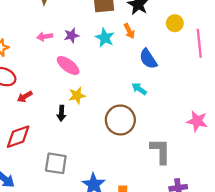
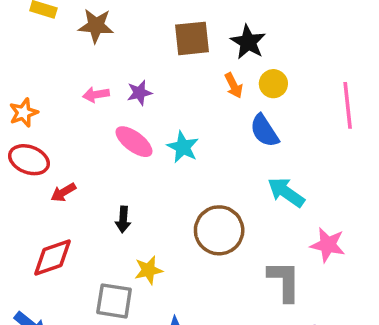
yellow circle: (175, 23) -> (273, 84), moved
cyan star: (105, 38) -> (183, 147), moved
cyan arrow: (139, 89) -> (286, 192), moved, size x1.5
yellow star: (77, 96) -> (148, 270), moved
pink star: (197, 121) -> (328, 245), moved

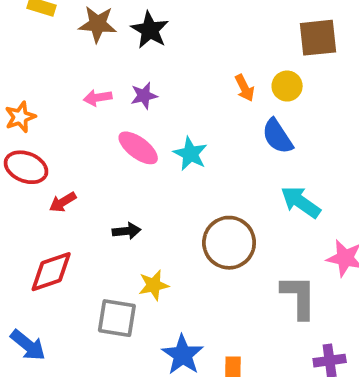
brown square: (192, 38) -> (318, 38), moved
black star: (248, 42) -> (150, 30), moved
black arrow: (123, 219) -> (127, 231), turned -100

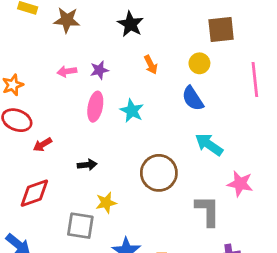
black star: (150, 30) -> (130, 24), moved
orange arrow: (245, 88) -> (151, 65), moved
pink ellipse: (138, 148) -> (95, 107), turned 64

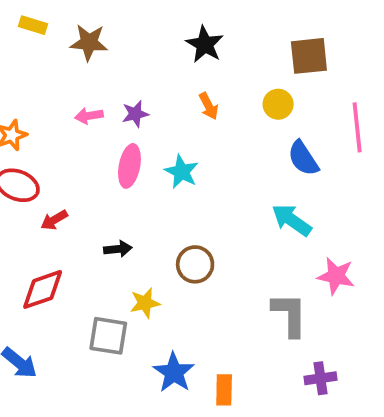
black star: (130, 24) -> (205, 44), moved
blue semicircle: (193, 98) -> (303, 158), moved
brown circle: (159, 173) -> (195, 264), moved, size x0.7

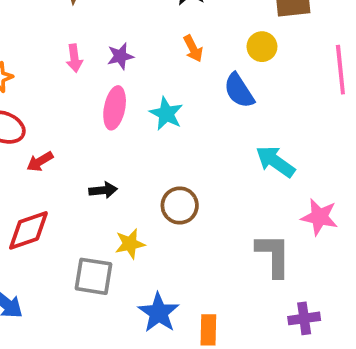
pink arrow: (89, 116) -> (74, 58), turned -88
blue semicircle: (303, 158) -> (239, 91), moved

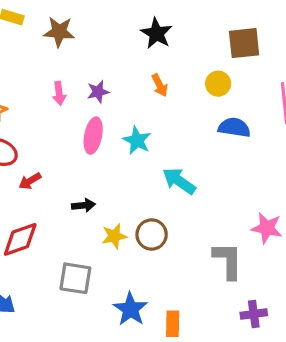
blue semicircle: (239, 91) -> (234, 127), moved, turned 132
cyan arrow: (275, 161) -> (179, 181), moved
brown circle: (180, 205) -> (152, 235), moved
yellow star: (130, 244) -> (114, 236), moved

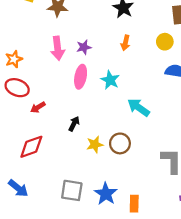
orange arrow: (160, 85) -> (125, 43), turned 40
pink arrow: (59, 93) -> (58, 48), size x1.5
black arrow: (83, 205) -> (74, 124), turned -56
gray square: (75, 278) -> (72, 190), moved

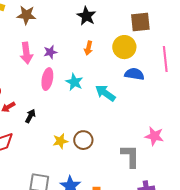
yellow circle: (165, 42) -> (124, 47), size x1.5
cyan arrow: (139, 107) -> (105, 93), moved
black arrow: (74, 124) -> (30, 116), moved

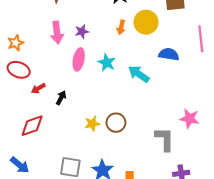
yellow circle: (124, 47) -> (146, 22), moved

